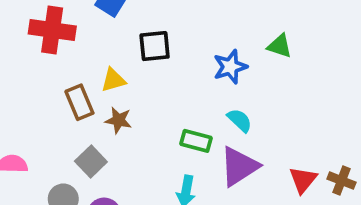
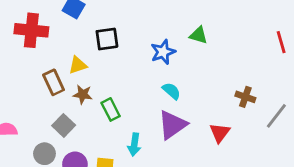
green rectangle: (196, 141) -> (111, 109), moved, turned 50
brown cross: (341, 181) -> (245, 97), moved

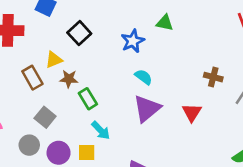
black square: (107, 39) -> (79, 33), turned -30
brown star: (83, 94) -> (69, 79), moved
cyan arrow: (134, 144) -> (101, 130), moved, turned -48

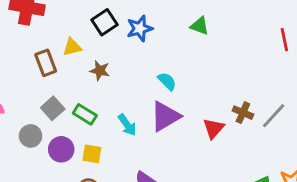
blue star: (133, 41) -> (140, 28), moved
brown cross: (213, 77) -> (243, 113), moved
brown star: (69, 79) -> (100, 71), moved
green rectangle: (88, 99) -> (85, 114), moved, turned -36
cyan arrow: (101, 130) -> (127, 125), moved

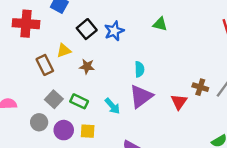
cyan semicircle: (167, 81) -> (139, 69), turned 49

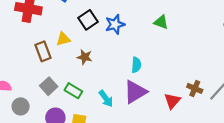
gray circle: (39, 122) -> (21, 106), moved

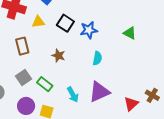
black square: (88, 20) -> (65, 23), turned -30
yellow triangle: (63, 39) -> (38, 22), moved
cyan semicircle: (136, 65) -> (97, 58), moved

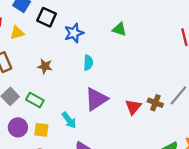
black square: (65, 23) -> (47, 17), moved
cyan arrow: (73, 95) -> (69, 120), moved
brown cross: (152, 95) -> (155, 103), moved

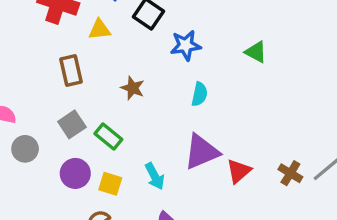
red triangle: (133, 107) -> (239, 171), moved

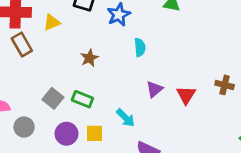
brown rectangle: (71, 70) -> (22, 45), moved
brown star: (133, 88) -> (89, 58), turned -30
purple triangle: (202, 152) -> (154, 89), size x0.6

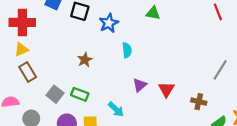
yellow triangle: (52, 22) -> (21, 50), moved
brown rectangle: (22, 45) -> (28, 72), moved
brown cross: (225, 85) -> (199, 102), moved

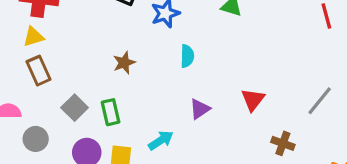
red triangle: (166, 89) -> (253, 100), moved
green rectangle: (80, 94) -> (111, 112), turned 49
cyan arrow: (116, 109) -> (161, 140), turned -84

